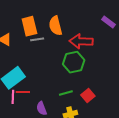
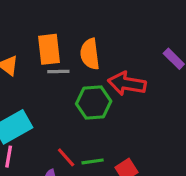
green hexagon: (74, 62) -> (94, 102), moved
red line: (23, 92) -> (66, 157), moved, turned 40

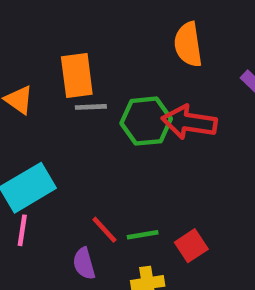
orange semicircle: (90, 54) -> (188, 44), moved
green hexagon: (94, 102) -> (146, 121), moved

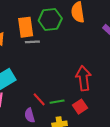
green hexagon: (146, 121) -> (50, 19), moved
red arrow: (189, 122) -> (83, 78), moved, turned 75

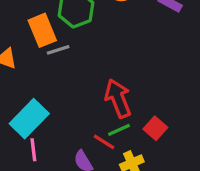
red arrow: (83, 78) -> (118, 98), moved
red line: (39, 99) -> (104, 142), moved

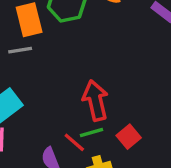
gray line: (58, 50) -> (20, 50), moved

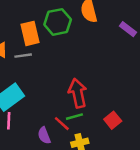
red square: (129, 137) -> (113, 120), moved

